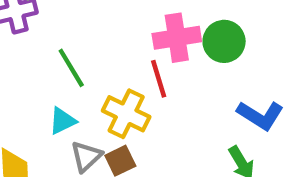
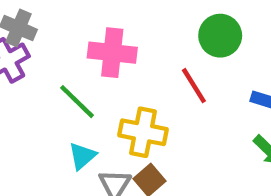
pink cross: (177, 38) -> (112, 53), moved, turned 30
red line: (159, 79) -> (194, 86), moved

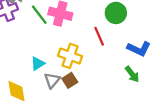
green line: (77, 102) -> (39, 15), moved

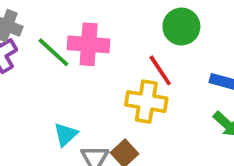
yellow cross: (70, 56) -> (146, 102), moved

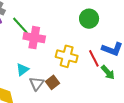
pink cross: (89, 44) -> (34, 38), moved
red line: (160, 70) -> (94, 58), moved

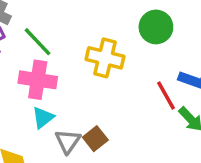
pink cross: (34, 38) -> (38, 80), moved
yellow cross: (67, 56) -> (105, 58), moved

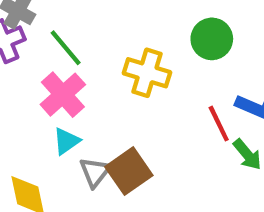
pink cross: (38, 80) -> (63, 95), turned 36
brown square: (95, 139) -> (129, 171), size x1.5

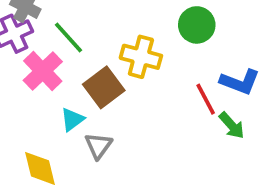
pink cross: (63, 95) -> (43, 71), moved
brown square: (129, 171) -> (104, 87), moved

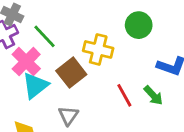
red line: (206, 99) -> (124, 95), moved
cyan triangle: (72, 119) -> (35, 86), moved, size x1.5
green arrow: (232, 125) -> (153, 95), moved

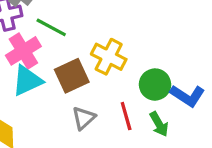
green circle: (139, 25) -> (155, 85), moved
green line: (45, 36) -> (51, 27), turned -32
gray triangle: (68, 116) -> (84, 118), moved

